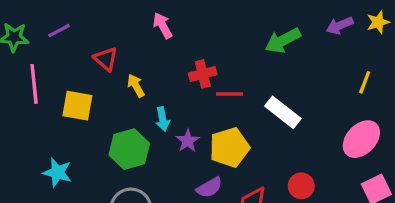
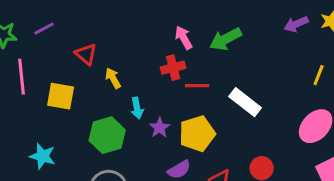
pink arrow: (163, 26) -> (184, 38), moved
green arrow: (283, 41) -> (226, 39), moved

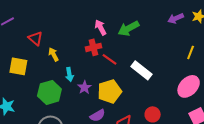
red line: (197, 86) -> (109, 59), turned 35

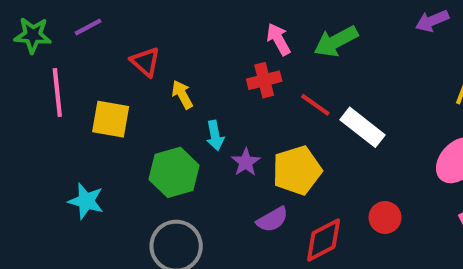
red line: (109, 59) -> (315, 105), moved

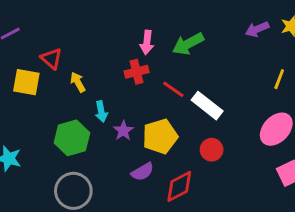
pink arrow: (279, 39) -> (147, 42), turned -145
yellow square: (111, 119) -> (26, 82), moved
red circle: (385, 217) -> (212, 150), moved

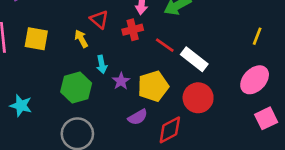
red triangle: (51, 59) -> (99, 19), moved
red circle: (212, 150) -> (198, 98), size x1.5

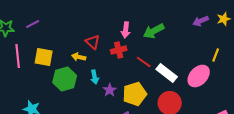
yellow arrow: (81, 39) -> (79, 57), turned -48
pink ellipse: (255, 80) -> (199, 76), moved
green hexagon: (76, 88) -> (65, 79), moved

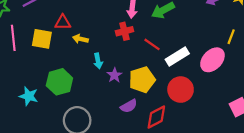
red triangle: (93, 42) -> (63, 22), moved, turned -42
white rectangle: (167, 73) -> (177, 57), turned -70
green hexagon: (65, 79) -> (59, 82), moved

